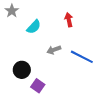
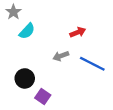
red arrow: (69, 20) -> (78, 32), moved, turned 80
cyan semicircle: (34, 27) -> (27, 31), moved

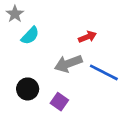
gray arrow: (61, 56) -> (68, 64), size x1.5
purple square: (43, 96) -> (59, 102), moved

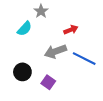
gray star: (15, 14) -> (41, 11), moved

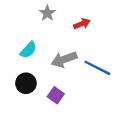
cyan semicircle: (25, 29) -> (28, 50), moved
red arrow: (71, 30) -> (82, 24), moved

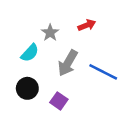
gray star: (47, 13) -> (50, 33), moved
gray arrow: (64, 59) -> (68, 63), turned -40

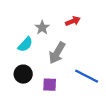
blue line: (103, 72) -> (87, 76), moved
purple square: (59, 101) -> (50, 85), turned -32

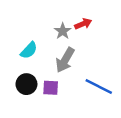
gray star: (42, 27) -> (63, 31), moved
purple square: (50, 85) -> (51, 88), moved

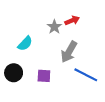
gray arrow: (65, 60) -> (69, 52), moved
black circle: (26, 84) -> (14, 73), moved

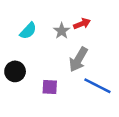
cyan semicircle: (25, 43) -> (28, 31), moved
black circle: (14, 73) -> (15, 71), moved

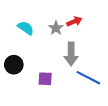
cyan semicircle: (28, 31) -> (26, 28), turned -98
gray arrow: (78, 59) -> (71, 54), turned -30

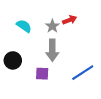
gray arrow: (71, 54) -> (52, 50), moved
blue line: (88, 78) -> (83, 73), turned -60

